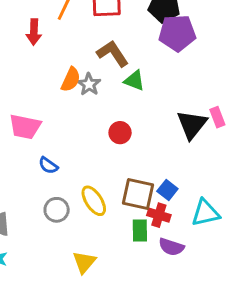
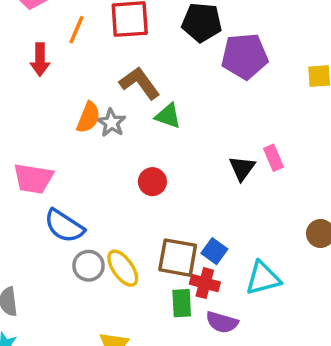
purple pentagon: (177, 33) -> (245, 56), moved
black triangle: (192, 124) -> (242, 168), size x0.7
blue semicircle: (48, 165) -> (64, 226), size x1.6
gray circle: (57, 210) -> (89, 266), moved

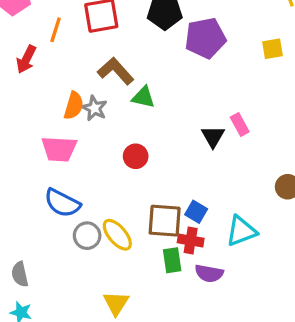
red arrow: (40, 60) -> (26, 59), turned 32
pink trapezoid: (33, 179) -> (59, 149), moved

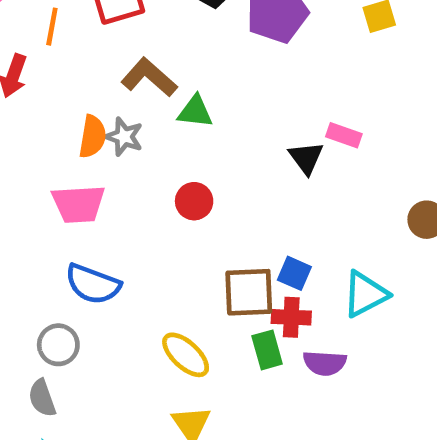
pink rectangle: (240, 125) -> (344, 135), turned -35
yellow ellipse: (117, 235) -> (186, 355), moved
gray circle: (87, 236) -> (58, 345), moved

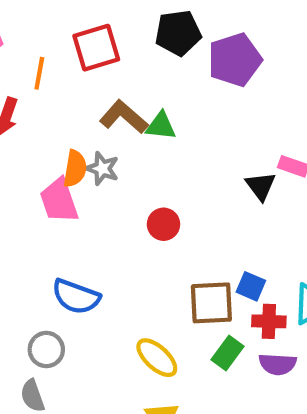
green triangle: (195, 112) -> (161, 126), moved
pink trapezoid: (78, 204) -> (59, 200), moved, turned 75
red cross: (291, 317) -> (269, 321), moved
green rectangle: (267, 350) -> (228, 353), turned 52

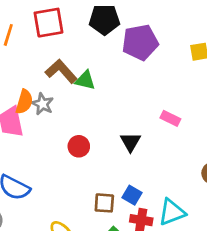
black triangle: (261, 186) -> (130, 142), moved
brown square: (211, 303) -> (104, 203), size x0.7

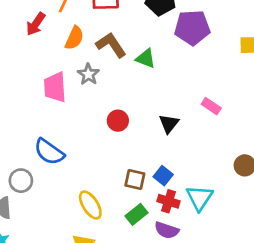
green triangle: (85, 80) -> (146, 58), moved
orange semicircle: (24, 102) -> (74, 38), moved
cyan triangle: (172, 212) -> (199, 198), turned -44

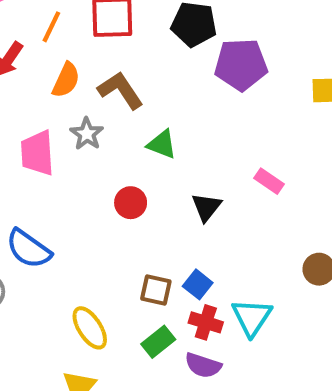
green triangle: (146, 58) -> (162, 144), moved

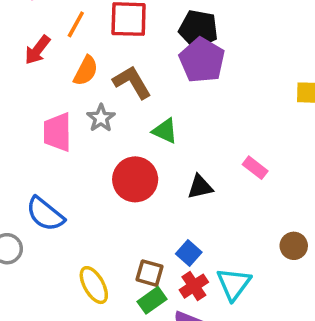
purple pentagon: (241, 65) -> (202, 60), moved, turned 30
red circle: (131, 203) -> (135, 179), size x1.6
black triangle: (206, 207) -> (200, 187), turned 36
brown square: (156, 290) -> (150, 273), moved
red cross: (206, 322) -> (194, 286), turned 36

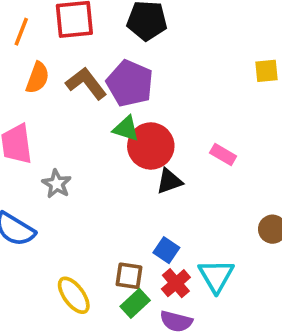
purple pentagon: (202, 60) -> (130, 83), moved
gray star: (101, 118) -> (57, 184), moved
red circle: (135, 179) -> (151, 146), moved

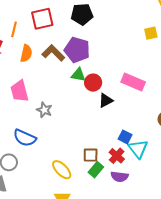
red circle: (151, 146) -> (93, 83), size x0.7
pink rectangle: (223, 154) -> (133, 82), size x1.6
blue square: (166, 250) -> (125, 137), moved

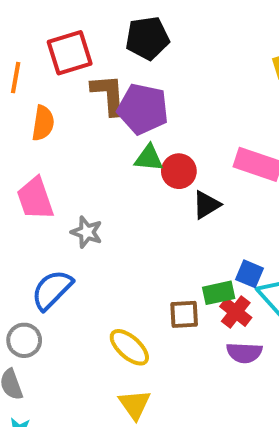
brown L-shape: (53, 53) -> (108, 95), moved, turned 45
blue semicircle: (25, 138) -> (52, 290), turned 115
green rectangle: (96, 170) -> (219, 293), moved, turned 42

